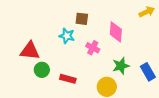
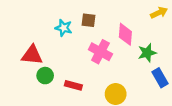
cyan star: (67, 36) -> (64, 28), moved
pink cross: (93, 48) -> (100, 52), size x1.5
green star: (121, 66) -> (147, 53), moved

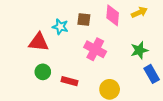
yellow arrow: (159, 13) -> (139, 12), moved
pink diamond: (125, 34) -> (113, 15), moved
red triangle: (32, 55) -> (39, 42), moved

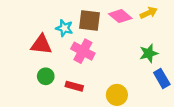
pink diamond: (113, 15) -> (120, 16), turned -55
brown square: (84, 19) -> (90, 20), size x1.5
pink cross: (95, 49) -> (83, 51), moved

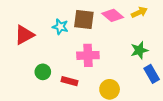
red triangle: (41, 45) -> (24, 35), moved, turned -35
pink cross: (83, 51) -> (88, 55), moved, turned -30

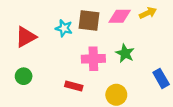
pink diamond: (113, 15) -> (120, 16), turned -40
green star: (139, 50) -> (125, 53), moved, turned -30
green circle: (43, 72) -> (24, 76), moved

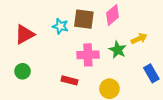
yellow arrow: (148, 13) -> (139, 39), moved
pink diamond: (120, 16) -> (112, 15), turned -40

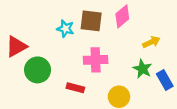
red triangle: (25, 34) -> (16, 46), moved
green star: (118, 50) -> (142, 69), moved
green circle: (23, 71) -> (38, 70), moved, size x1.5

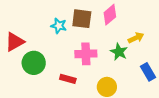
green star: (142, 69) -> (119, 52), moved

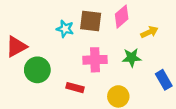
yellow arrow: (136, 38) -> (149, 32), moved
green star: (119, 52) -> (132, 58), turned -30

